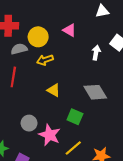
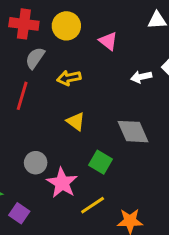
yellow circle: (38, 37) -> (66, 26), moved
gray semicircle: (19, 49) -> (35, 58), turned -49
white arrow: (96, 53) -> (141, 77), turned -120

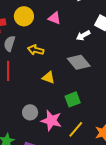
yellow arrow: (69, 78) -> (36, 50), turned 42
gray diamond: (133, 132) -> (79, 62), moved
green square: (101, 162) -> (73, 99), turned -35

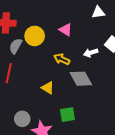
yellow circle: (24, 16) -> (35, 36), moved
yellow arrow: (36, 50) -> (62, 59), moved

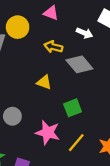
white arrow: (91, 53) -> (84, 33), turned -128
gray circle: (22, 119) -> (12, 116), moved

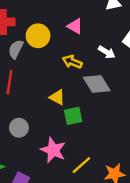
green square: (73, 108) -> (73, 116), moved

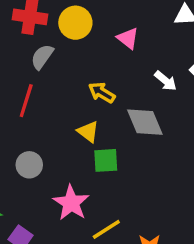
yellow circle: (38, 36) -> (75, 23), moved
yellow arrow: (72, 62) -> (102, 93), moved

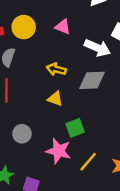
white arrow: (166, 81) -> (97, 48), size x1.5
gray diamond: (145, 122) -> (92, 80), turned -52
green square: (106, 160) -> (75, 128), moved

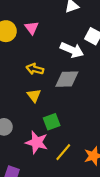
pink triangle: (63, 27) -> (32, 28), moved, turned 32
yellow triangle: (55, 99) -> (34, 96), turned 32

